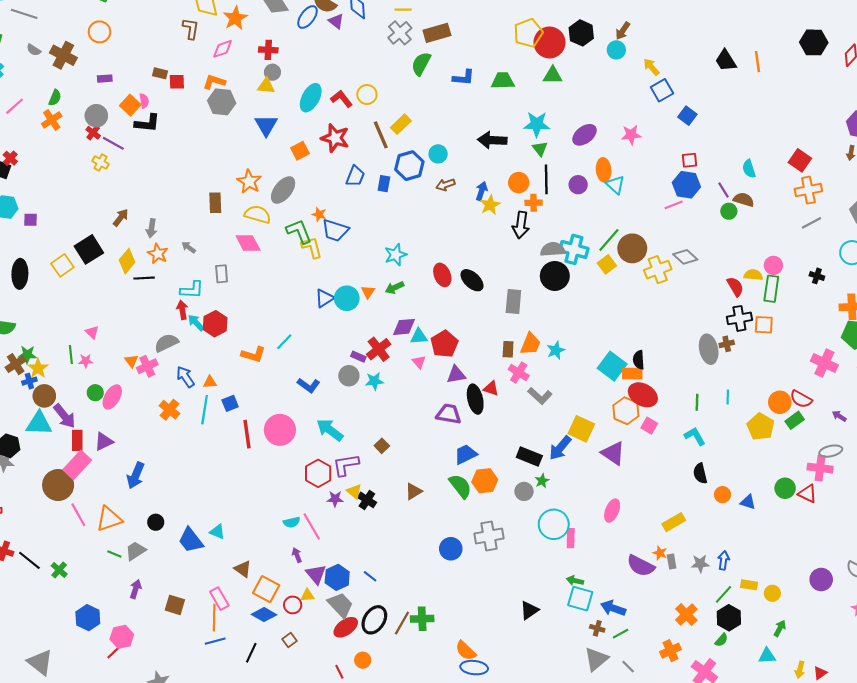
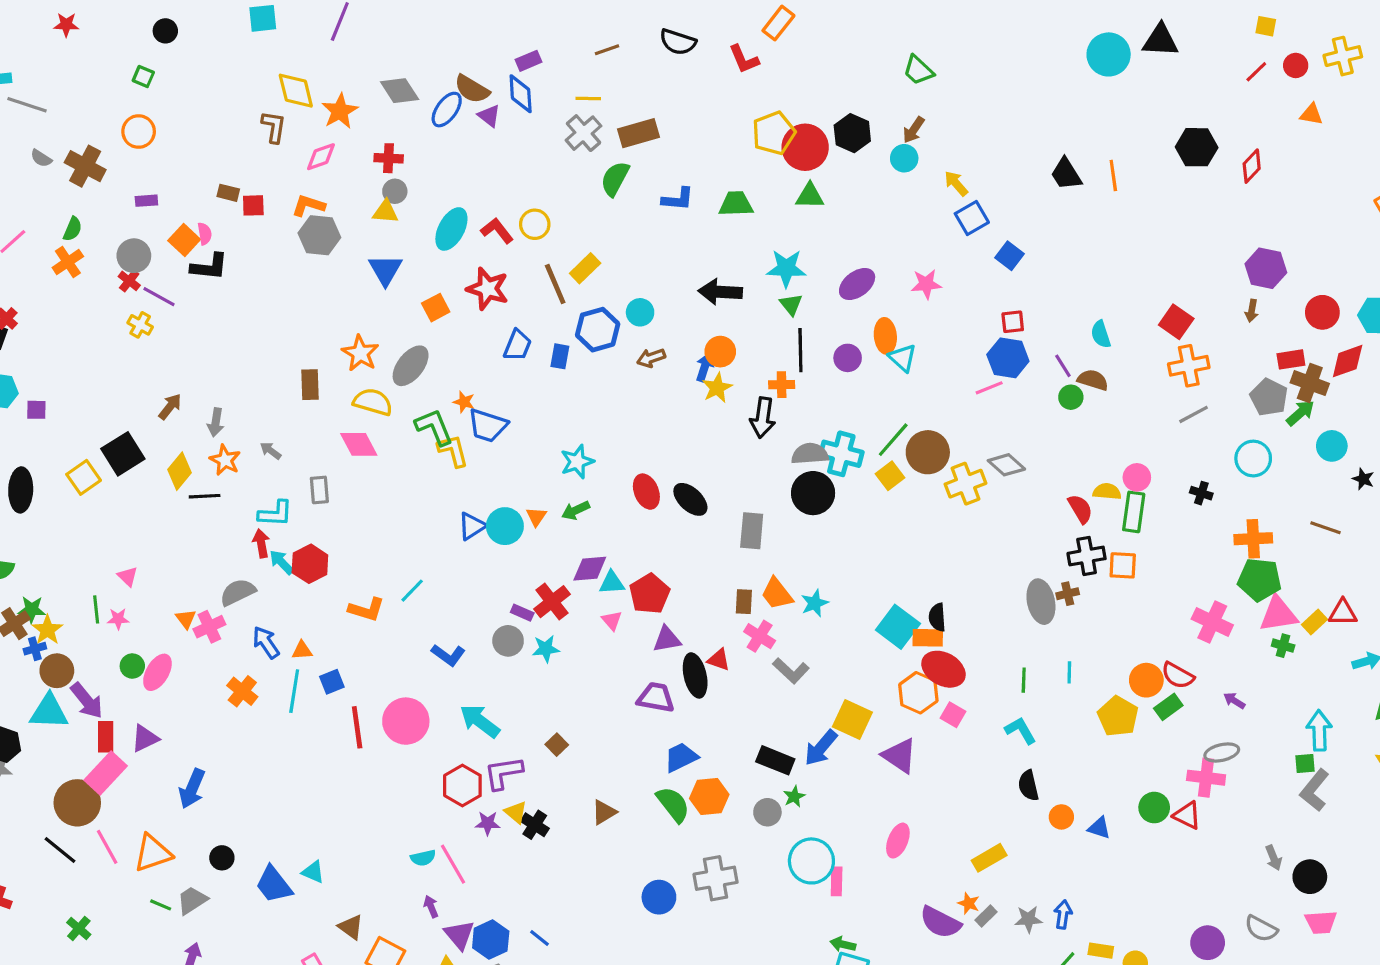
orange circle: (519, 183) -> (720, 352), moved
orange trapezoid: (530, 344) -> (777, 594), turned 120
black line: (29, 560) -> (60, 850), moved
gray rectangle: (672, 561) -> (986, 916), turned 56

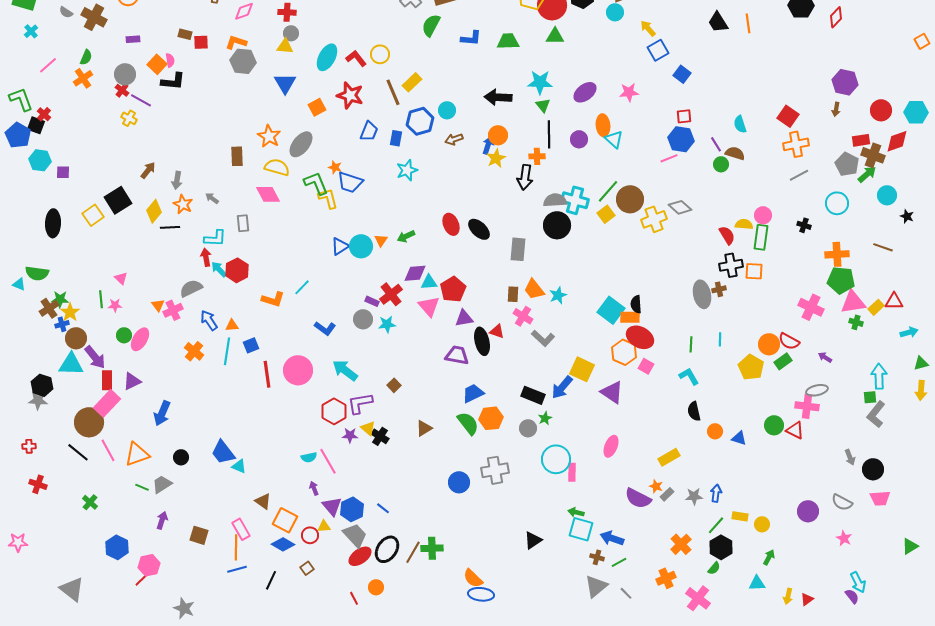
cyan star: (577, 462) -> (407, 170), moved
pink triangle: (612, 620) -> (429, 306), size x1.6
blue trapezoid: (274, 885) -> (223, 452), moved

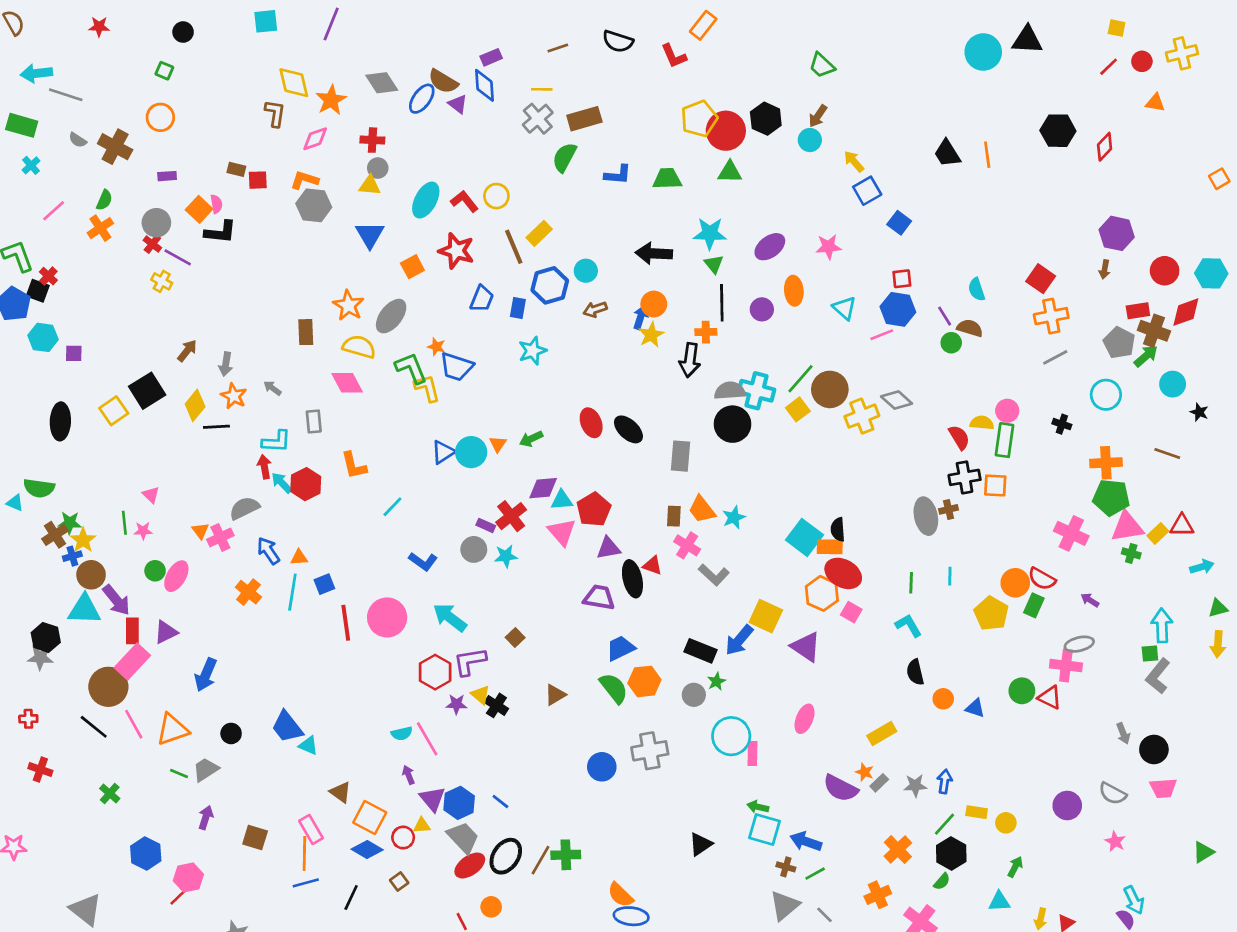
cyan triangle: (614, 139) -> (845, 308), moved
orange L-shape: (273, 299) -> (354, 465), moved, turned 60
green rectangle: (783, 361) -> (1034, 605), turned -30

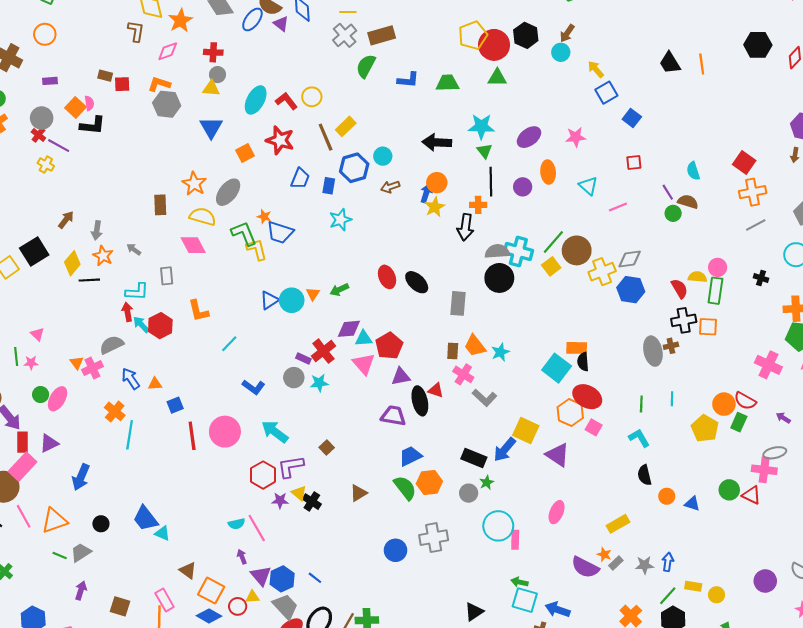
blue hexagon: (898, 309) -> (631, 290), moved
gray diamond: (897, 400) -> (630, 259), turned -50
orange rectangle: (830, 547) -> (577, 348), moved
cyan line: (292, 592) -> (130, 435), moved

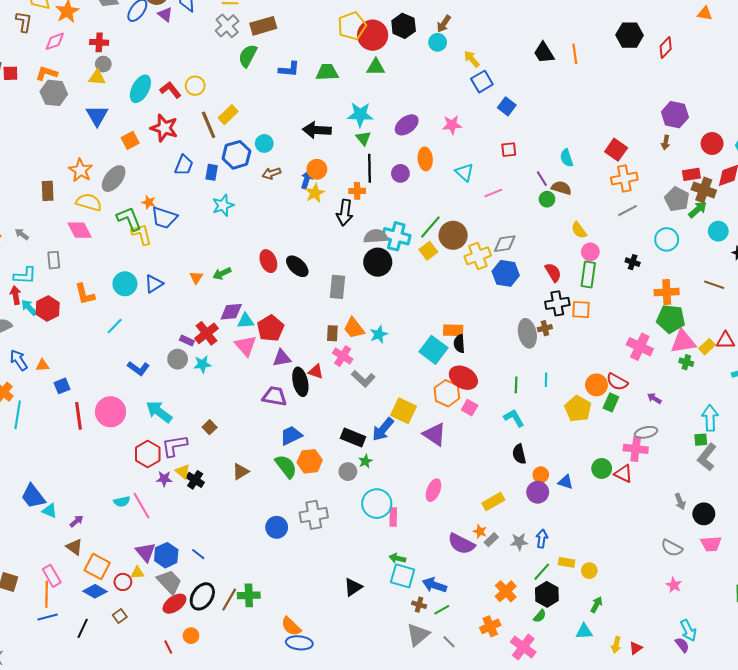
yellow semicircle: (697, 277) -> (579, 230), moved, turned -132
cyan circle: (292, 300) -> (125, 284), moved
purple arrow: (242, 557) -> (76, 521), moved, turned 72
purple circle: (765, 581) -> (538, 492), moved

